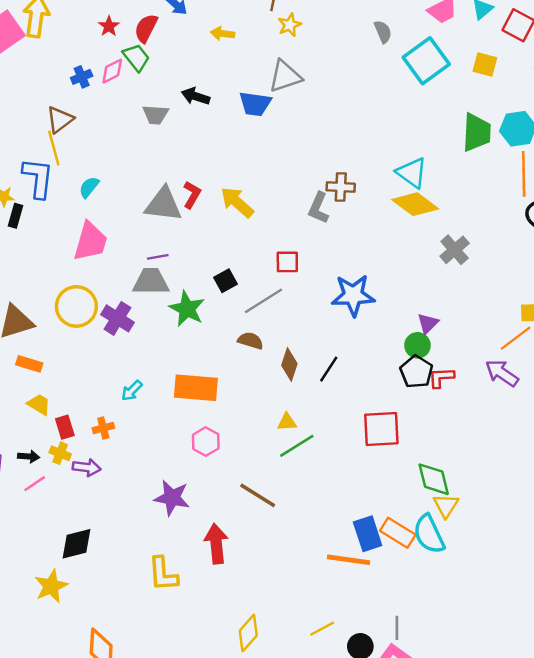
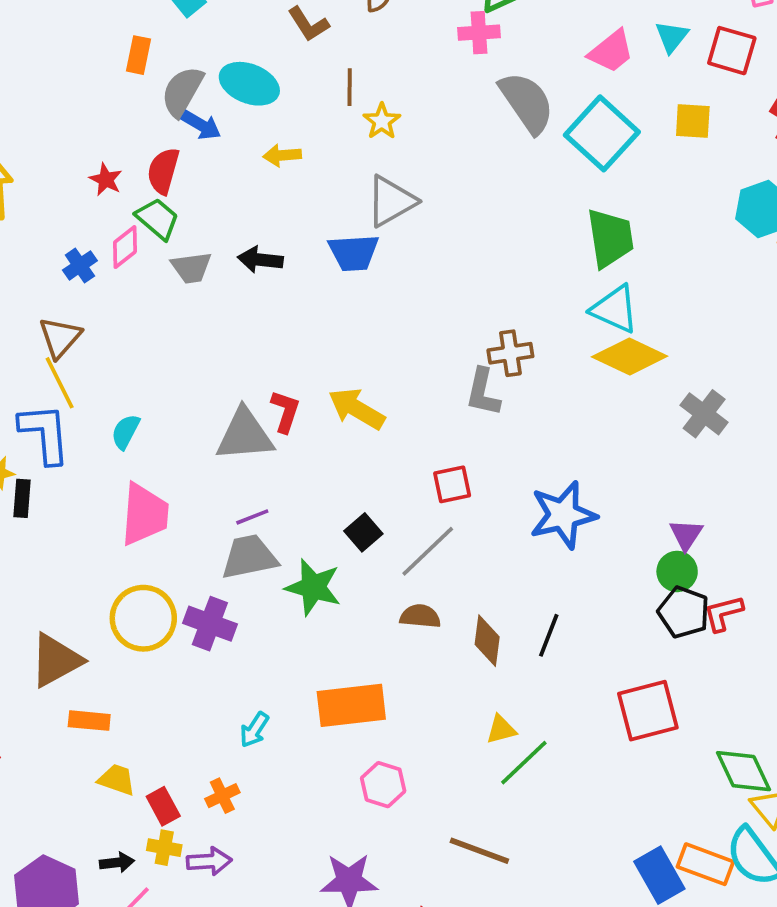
gray semicircle: (383, 32) -> (527, 103), size x1.8
gray trapezoid: (155, 115) -> (191, 268), moved
green trapezoid: (477, 132) -> (610, 238), moved

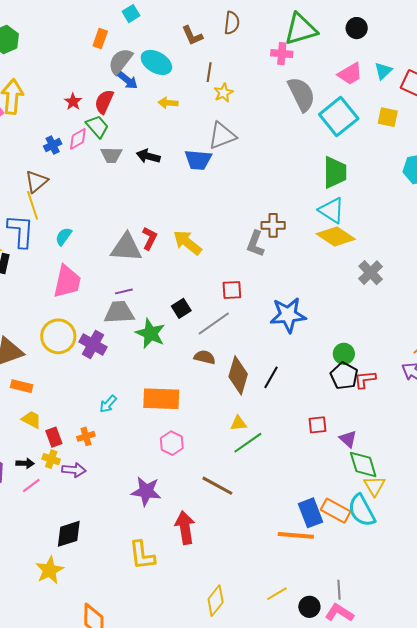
purple triangle: (686, 535) -> (348, 439), moved, turned -30
brown diamond: (487, 641) -> (238, 375), size x1.4
red square: (648, 711) -> (317, 425), size x0.6

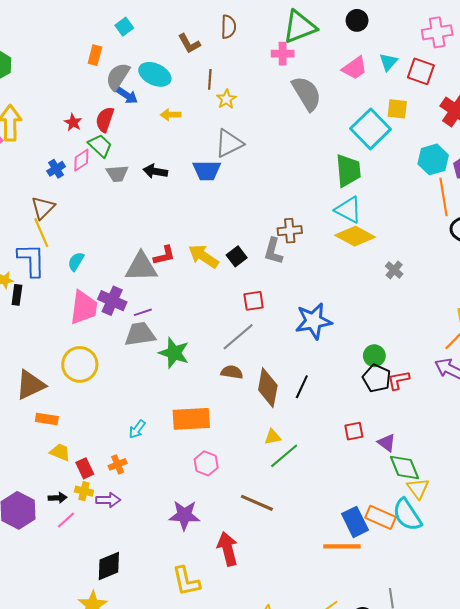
cyan square: (339, 116) -> (371, 129), moved
red L-shape: (150, 238) -> (164, 255), turned 55
gray cross: (371, 273) -> (394, 270), size x0.7
black square: (181, 308) -> (237, 256), moved
purple cross: (93, 344) -> (112, 301), moved

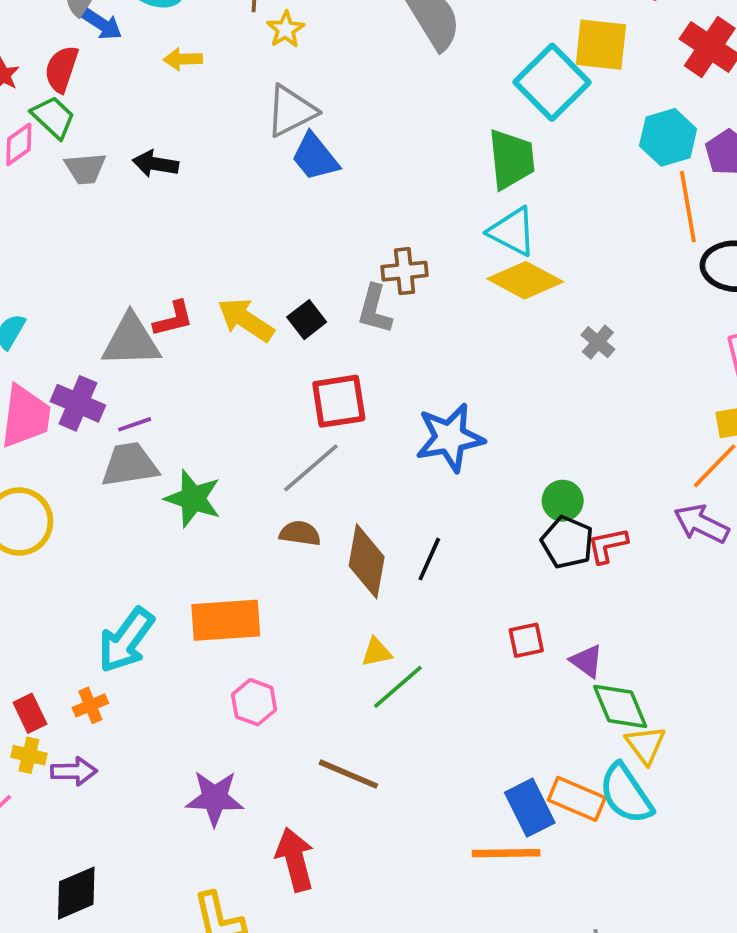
yellow square: (397, 109) -> (601, 45), size x1.4
blue trapezoid: (207, 170) -> (315, 157), moved, turned 52
red square: (254, 301) -> (339, 401), size x1.4
cyan arrow: (137, 429) -> (126, 640), size x1.8

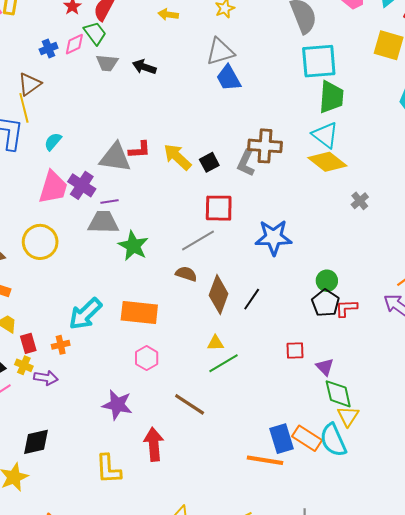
cyan square: (552, 82) -> (319, 61), moved, turned 30
brown cross: (405, 271) -> (265, 146), size x1.4

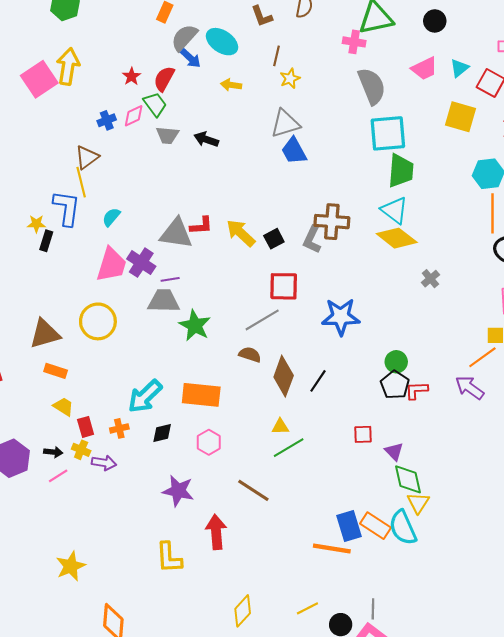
black diamond: (36, 442) -> (162, 433), moved, size x0.7

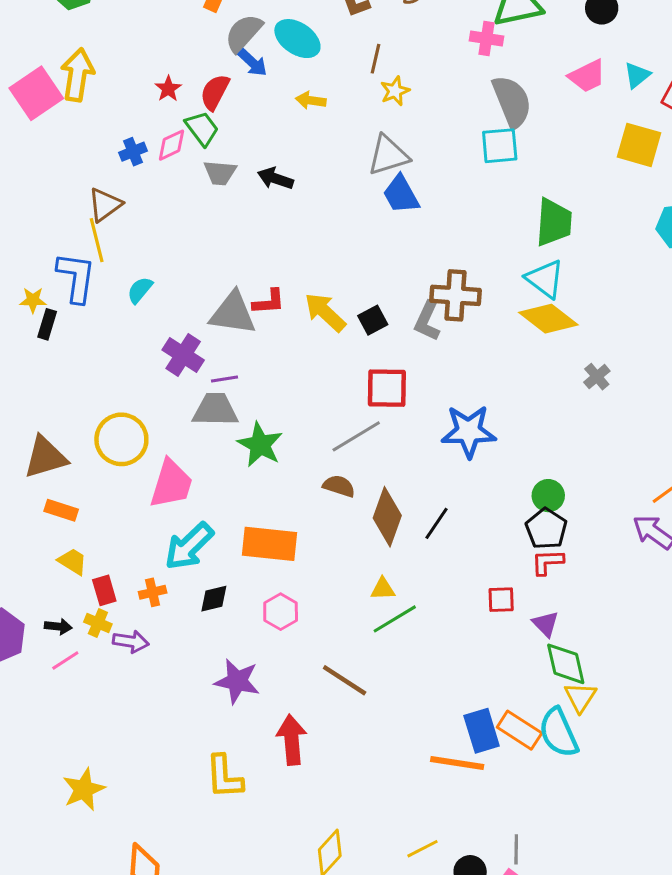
cyan square: (388, 133) -> (500, 146), moved, size x0.7
pink trapezoid: (111, 265) -> (171, 484), moved
red L-shape: (416, 390) -> (547, 562), moved

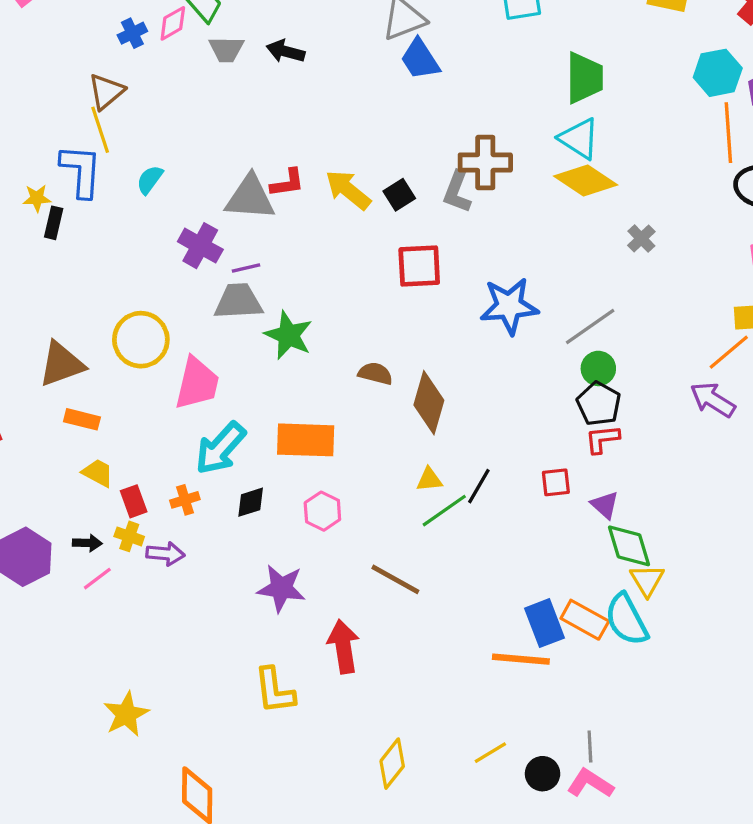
gray line: (356, 436) -> (590, 326), moved
black line: (436, 523) -> (479, 486), moved

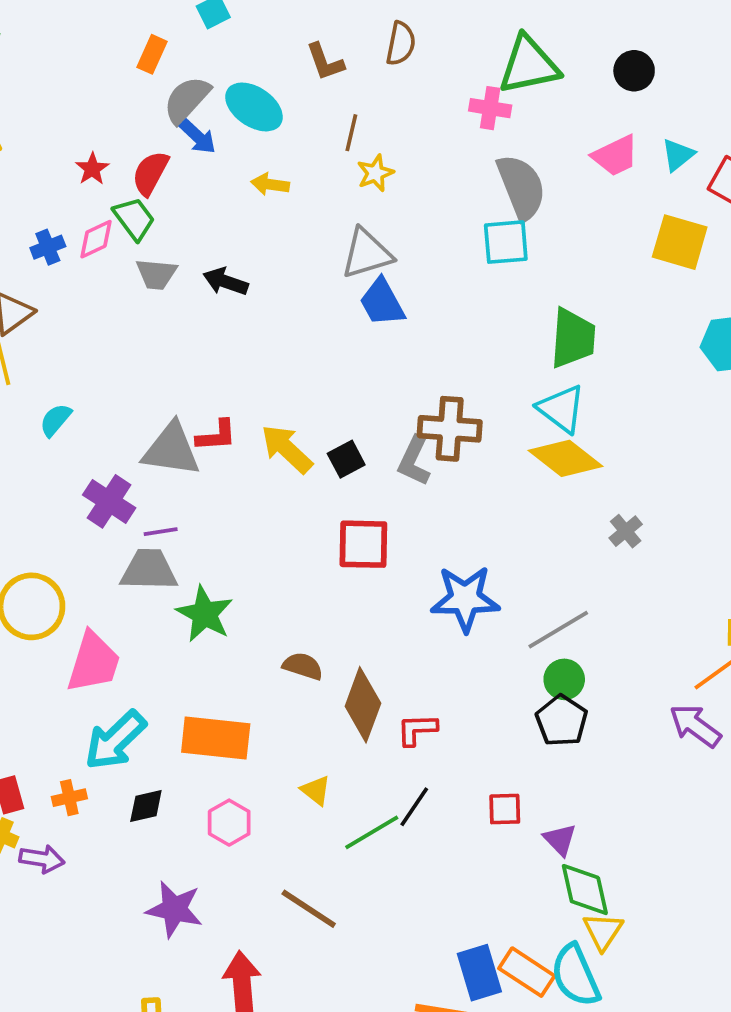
red L-shape: (602, 439) -> (417, 730), moved
yellow triangle: (429, 480) -> (316, 790), moved, turned 40

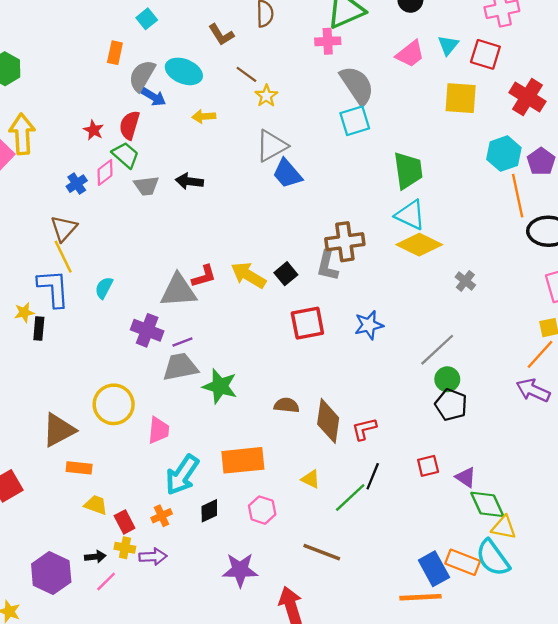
brown line: (351, 133) -> (246, 74), turned -55
blue star: (465, 599) -> (369, 325), moved, size x0.7
pink trapezoid: (93, 662) -> (159, 430), size x0.7
yellow triangle: (603, 931) -> (504, 527), turned -40

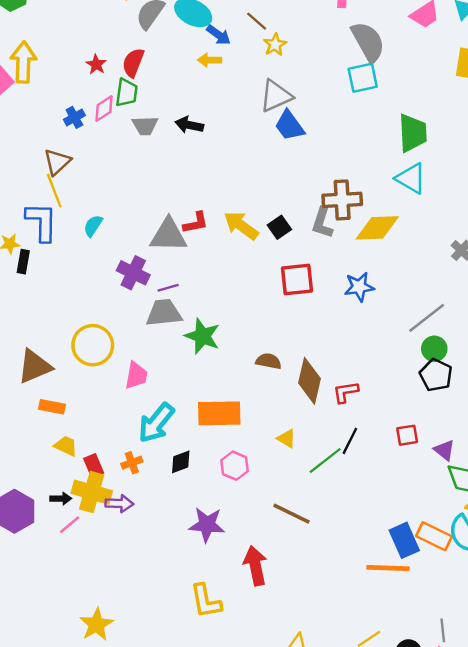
blue arrow: (154, 97) -> (219, 35), moved
green trapezoid: (126, 155) -> (127, 93), turned 52
yellow diamond: (419, 245) -> (377, 228), moved, turned -33
yellow cross: (125, 548) -> (92, 492), size x1.8

